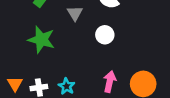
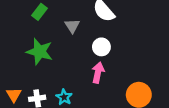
pink arrow: (110, 81) -> (98, 73), moved

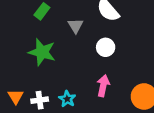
pink arrow: (98, 73) -> (103, 86), moved

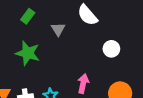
white circle: (106, 47) -> (111, 49), moved

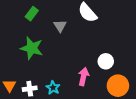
white circle: (111, 49) -> (106, 61), moved

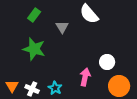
white cross: (30, 89) -> (32, 89), turned 32

